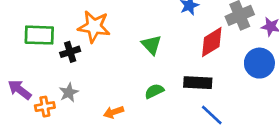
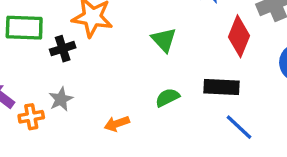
red diamond: (212, 42) -> (239, 36), turned -36

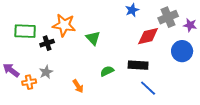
red diamond: (239, 36) -> (148, 36), turned 55
green triangle: (164, 40) -> (93, 38), moved
orange arrow: (117, 124) -> (78, 86), turned -104

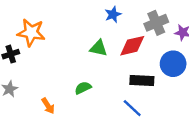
green triangle: (93, 38) -> (99, 48), moved, turned -35
black rectangle: (138, 65) -> (142, 81), moved

